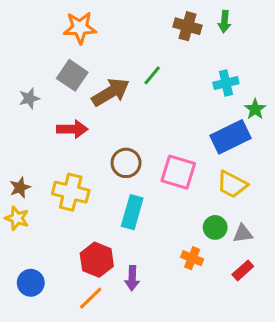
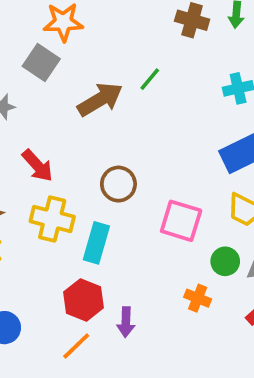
gray square: (72, 75) -> (41, 63), moved
red arrow: (72, 129) -> (37, 166), moved, turned 48
pink square: (178, 172) -> (181, 221), moved
cyan rectangle: (132, 212) -> (96, 243), moved

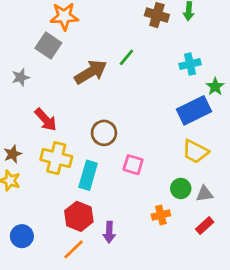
pink square: (181, 221) -> (133, 165), moved, size x0.7
orange cross: (198, 298) -> (161, 215), turned -36

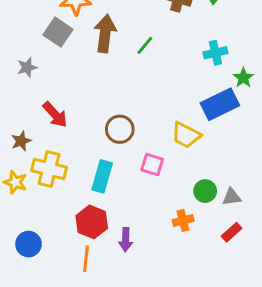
brown arrow: (91, 72) -> (105, 34), moved, turned -52
yellow trapezoid: (195, 151) -> (186, 135), moved
brown star: (13, 154) -> (21, 141), moved
yellow cross: (56, 158) -> (49, 169), moved
orange line: (74, 249) -> (86, 259), turned -40

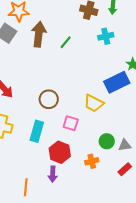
cyan cross: (215, 53) -> (106, 36), moved
red hexagon: (92, 222) -> (60, 152), moved

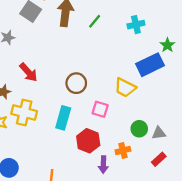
cyan cross: (106, 36) -> (136, 25), moved
purple arrow: (53, 174) -> (103, 165), moved

